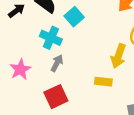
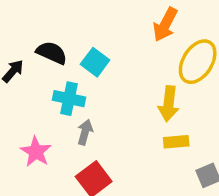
yellow rectangle: (103, 82) -> (176, 142), moved

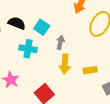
yellow arrow: (169, 104) -> (65, 64), moved
gray arrow: (85, 132) -> (60, 42), moved

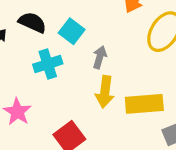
cyan cross: (28, 49) -> (48, 64), turned -30
yellow rectangle: (90, 70) -> (144, 104), size x1.6

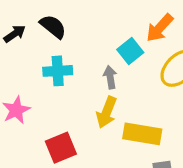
cyan square: (72, 31) -> (130, 51), moved
gray arrow: (100, 57) -> (110, 77), turned -40

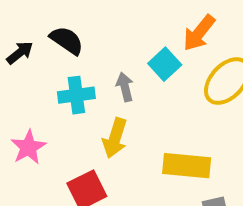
gray arrow: (110, 77) -> (125, 87), moved
yellow arrow: (107, 112) -> (115, 138), moved

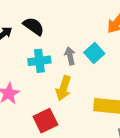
cyan square: (165, 64) -> (94, 53), moved

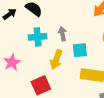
cyan square: (94, 53) -> (80, 50), moved, turned 35

